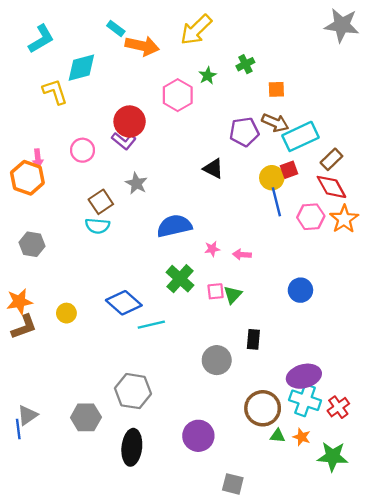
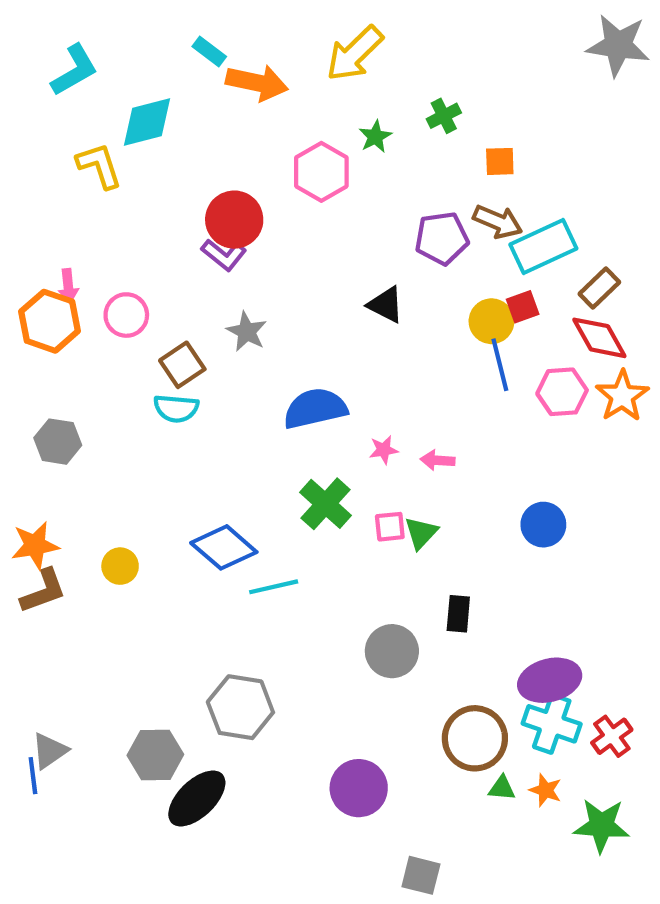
pink circle: (83, 150) -> (126, 315), moved
black ellipse: (132, 447) -> (197, 798), moved, turned 40

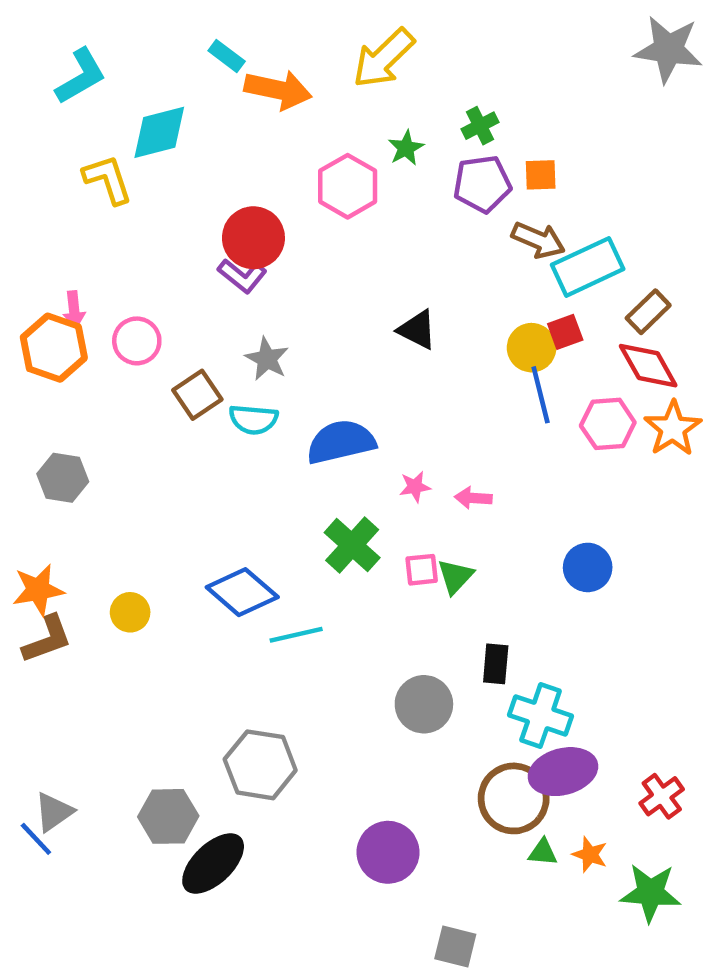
purple pentagon: (442, 238) -> (482, 184), moved
cyan semicircle: (176, 408) -> (253, 419), moved
purple ellipse: (550, 680) -> (563, 772), moved
cyan cross: (552, 724) -> (541, 715), moved
blue line: (33, 776) -> (36, 839), turned -36

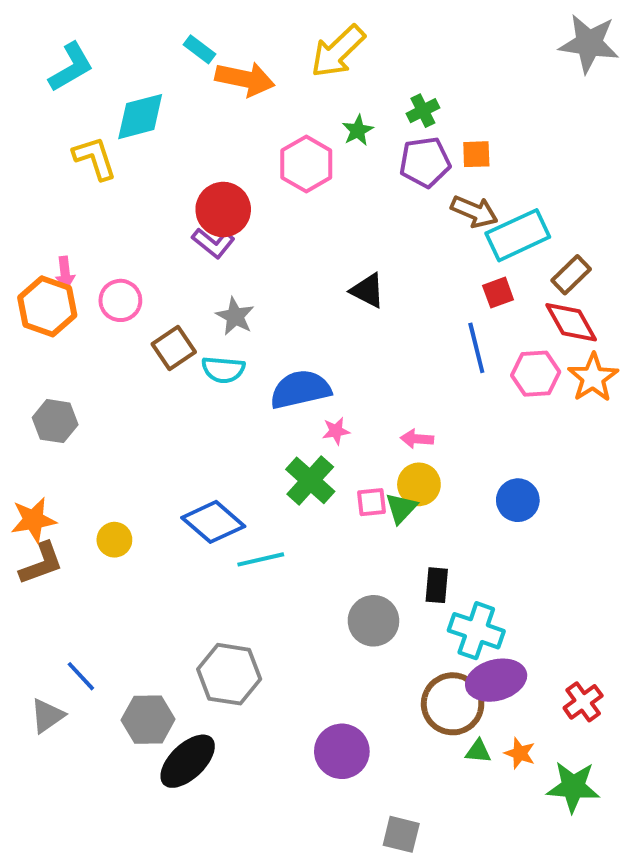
yellow circle: (532, 348) -> (419, 484), moved
pink star: (415, 487) -> (336, 431), moved
blue line: (36, 839) -> (81, 676), moved

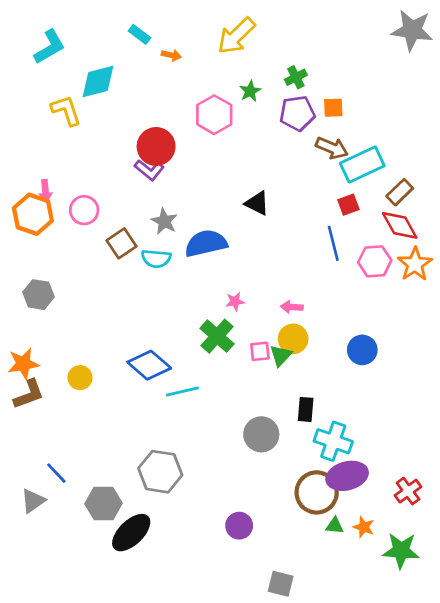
orange arrow: (245, 79) -> (171, 55), size x0.5
blue semicircle: (300, 389) -> (206, 243), moved
purple circle: (342, 751) -> (239, 526), size x0.7

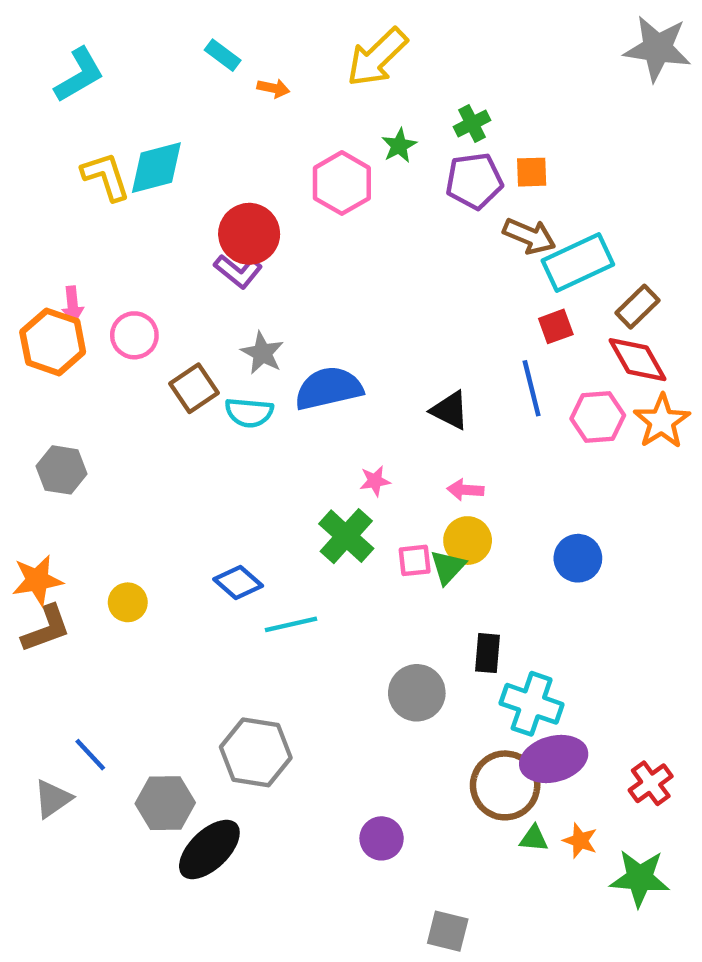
cyan diamond: (98, 81) -> (156, 168), moved
black triangle: (257, 203) -> (450, 410), moved
blue diamond: (149, 365) -> (238, 582), size x0.7

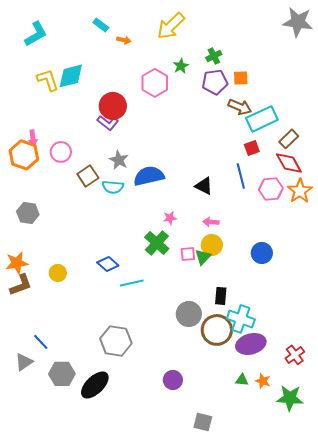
brown circle: (505, 785) -> (217, 330), moved
gray hexagon: (165, 803) -> (62, 374), moved

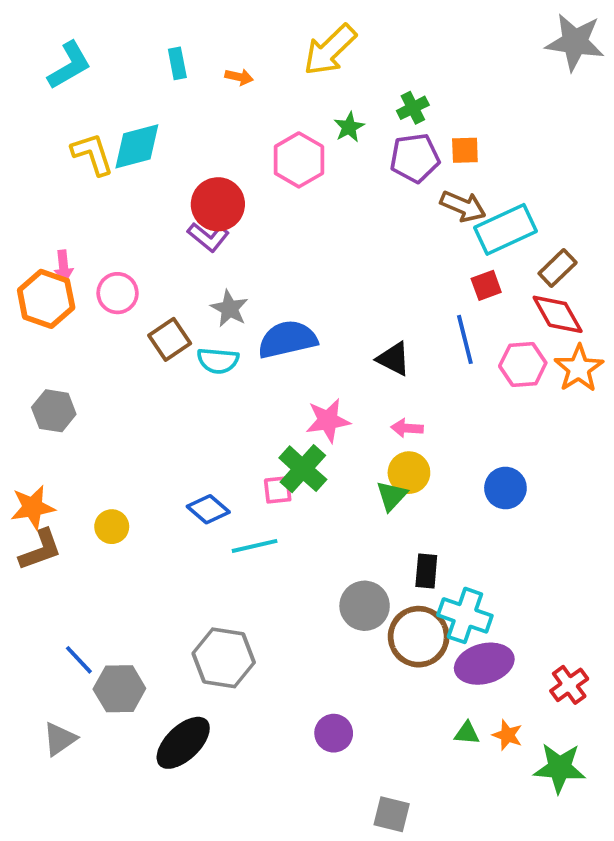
cyan rectangle: (101, 25) -> (177, 63), moved, turned 42
pink star: (170, 218) -> (328, 420), size x1.6
pink square: (188, 254) -> (278, 490), moved
gray triangle: (24, 362) -> (60, 739), moved
gray hexagon: (62, 374) -> (119, 689), moved

